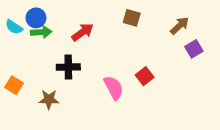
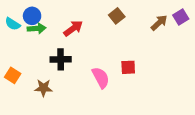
brown square: (132, 18) -> (117, 16), turned 35
purple square: (194, 49) -> (181, 17), moved
red square: (145, 76) -> (128, 67), turned 35

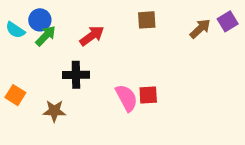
brown square: (117, 16) -> (147, 20), turned 35
green arrow: (37, 28) -> (46, 36), turned -42
red square: (128, 67) -> (148, 95), moved

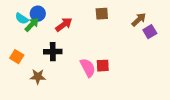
blue circle: (40, 20) -> (38, 14), moved
purple square: (228, 21) -> (150, 32), moved
cyan semicircle: (15, 30) -> (22, 19), moved
orange square: (15, 95) -> (17, 57), moved

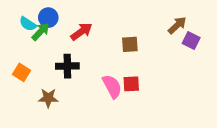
brown square: (102, 14) -> (130, 44), moved
purple square: (150, 32) -> (191, 41), turned -32

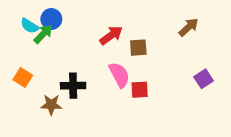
red arrow: (81, 32) -> (111, 35), moved
purple square: (191, 41) -> (204, 79), moved, turned 30
black cross: (67, 66) -> (73, 86), moved
pink semicircle: (112, 86) -> (119, 75), moved

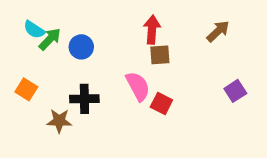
blue circle: (51, 19) -> (81, 47), moved
red arrow: (111, 35) -> (152, 30), moved, turned -50
red square: (140, 90) -> (161, 104), turned 30

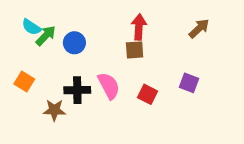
brown square: (160, 55) -> (135, 50), moved
pink semicircle: (138, 86) -> (109, 86), moved
purple square: (235, 91) -> (189, 83), moved, turned -36

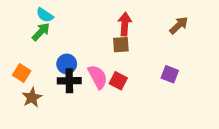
cyan semicircle: (31, 27) -> (45, 15), moved
blue circle: (74, 43) -> (67, 64), moved
red square: (147, 94) -> (118, 81), moved
brown star: (54, 110) -> (32, 97), moved, turned -30

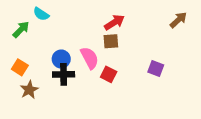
red arrow: (125, 24) -> (114, 22), turned 54
brown arrow: (179, 25) -> (178, 20), moved
green arrow: (41, 32) -> (21, 29), moved
pink semicircle: (98, 77) -> (90, 58), moved

